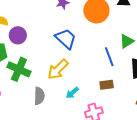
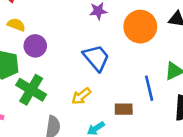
yellow arrow: (58, 69) -> (81, 96), size x0.7
brown rectangle: (107, 85) -> (124, 109), moved

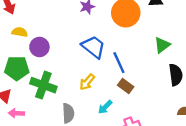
blue line: (149, 88) -> (119, 63), moved
brown rectangle: (124, 109) -> (126, 86), turned 48

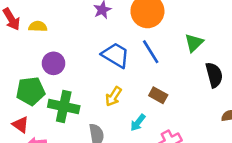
yellow semicircle: (20, 32) -> (38, 26), moved
blue line: (119, 63) -> (151, 52), moved

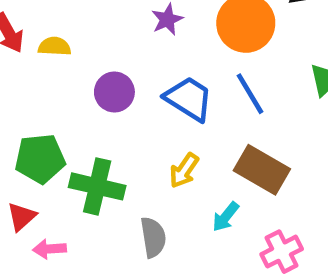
purple circle: (53, 63) -> (114, 92), moved
brown rectangle: (158, 95) -> (262, 170), size x1.6
red triangle: (21, 125) -> (22, 217), turned 42

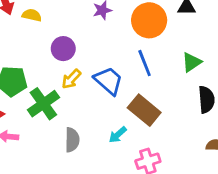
blue trapezoid: (189, 99) -> (109, 81), moved
yellow arrow: (184, 171) -> (71, 79), moved
green cross: (97, 186) -> (43, 104), turned 32

